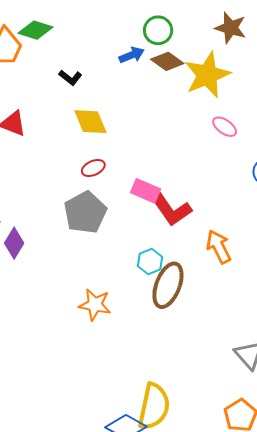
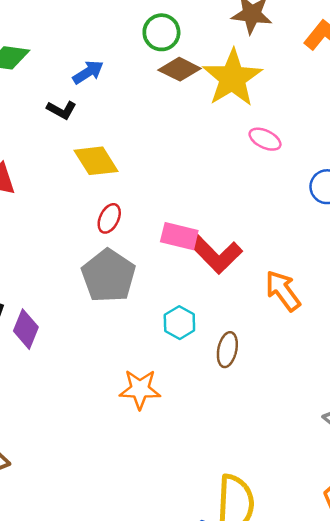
blue arrow: (132, 55) -> (88, 72), moved
red ellipse: (93, 168) -> (109, 218), turned -30
cyan hexagon: (150, 262) -> (179, 323), moved
brown ellipse: (168, 285) -> (227, 350), size x0.6

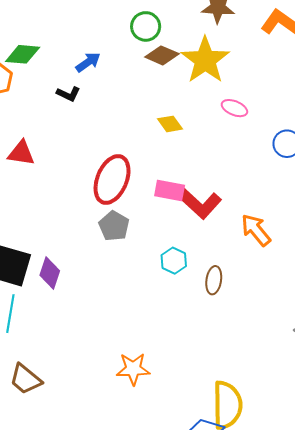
yellow diamond: (96, 161) -> (170, 124), moved, size x0.7
red ellipse: (109, 218) -> (112, 179), size x2.0
gray pentagon: (108, 276) -> (114, 226), size x0.7
orange star: (140, 389) -> (133, 369), moved

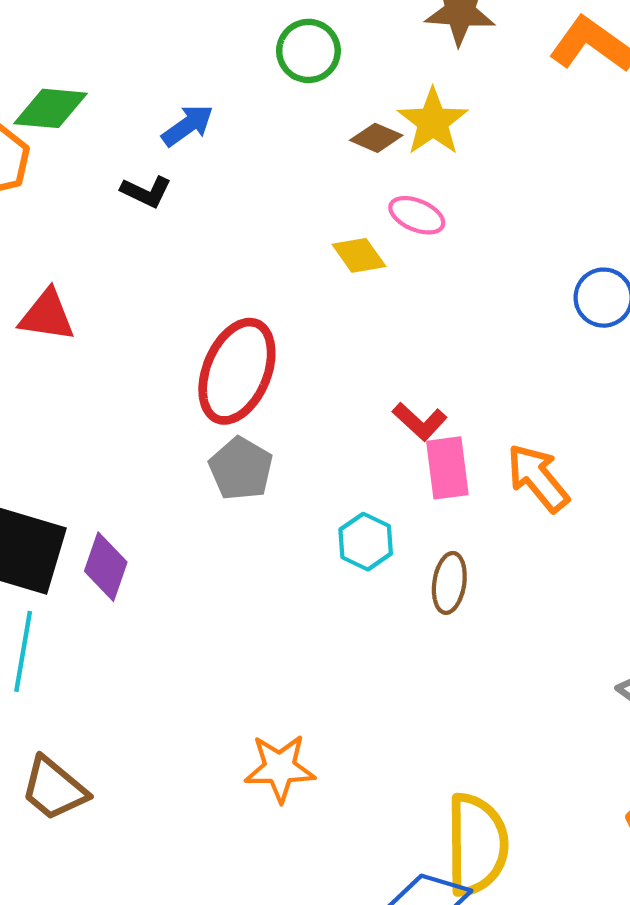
brown diamond: (162, 55) -> (376, 138), moved, size x0.7
yellow star: (205, 60) -> (433, 122), size x0.7
pink ellipse: (234, 108) -> (417, 215), moved
pink rectangle: (170, 191) -> (447, 468), moved, turned 72
red L-shape: (199, 203) -> (420, 421), size x0.6

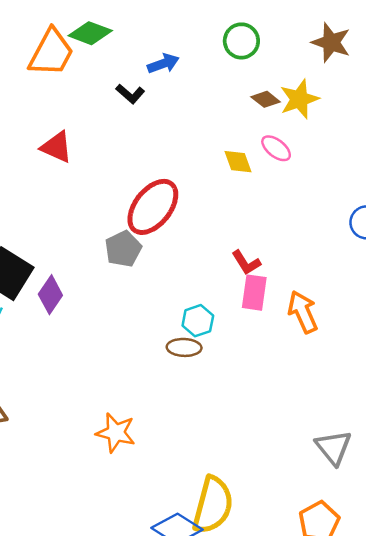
gray pentagon: (241, 469) -> (123, 249), moved
brown ellipse: (449, 583) -> (184, 347), moved, turned 68

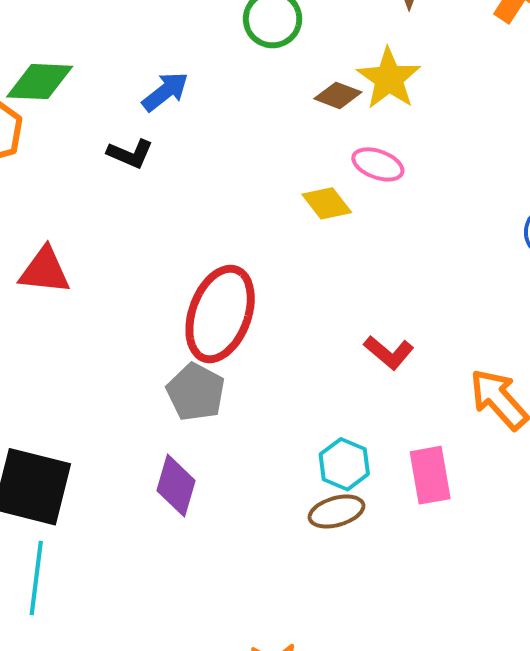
pink rectangle: (254, 293) -> (430, 475), moved
purple diamond: (50, 295) -> (176, 486), moved

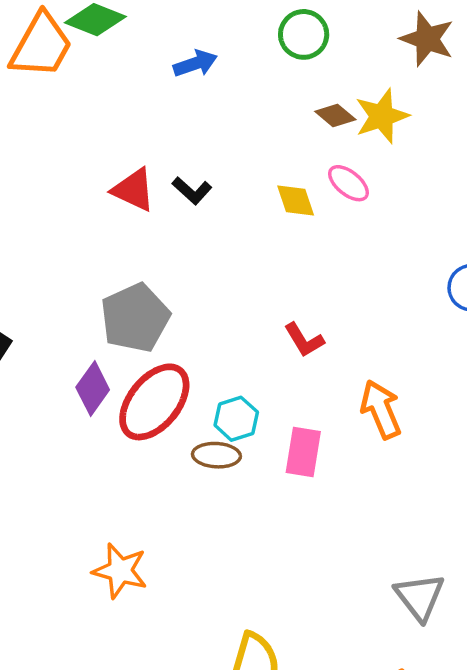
black L-shape: (130, 154) -> (192, 191), moved
red triangle: (45, 271) -> (133, 190), moved
red ellipse: (220, 314) -> (154, 402), moved
gray pentagon: (196, 392) -> (135, 318), size x1.4

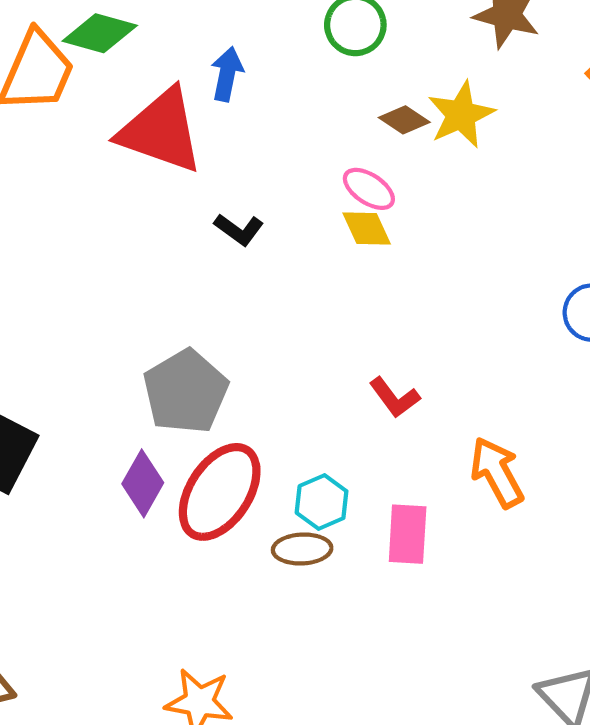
blue arrow: (195, 63) -> (227, 74), turned -54
pink ellipse: (349, 183) -> (369, 189), moved
red triangle: (133, 190) -> (161, 131), moved, size x1.6

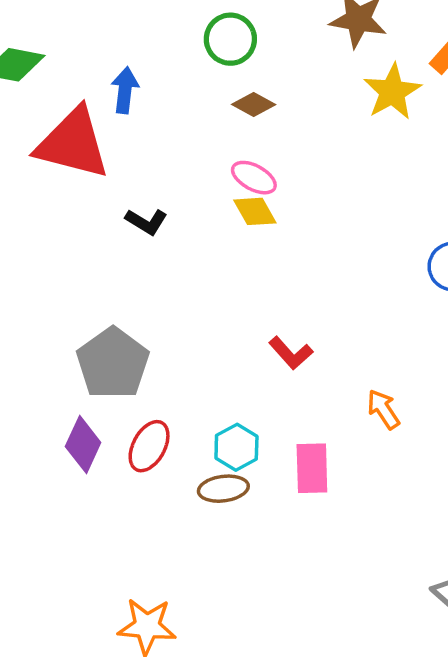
yellow star: (461, 115) -> (392, 92), moved
brown diamond: (404, 120) -> (254, 104), moved
orange arrow: (497, 472) -> (383, 409), size x0.7
red ellipse: (220, 492) -> (149, 446), size x0.6

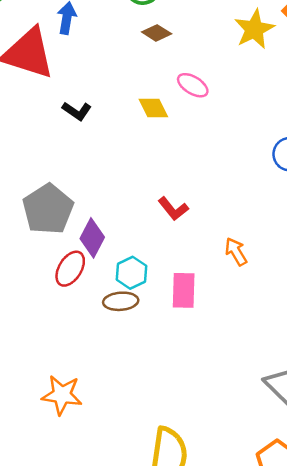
pink ellipse: (254, 178) -> (193, 85), moved
purple diamond: (83, 444) -> (92, 238), moved

